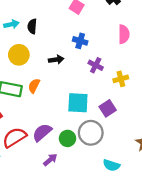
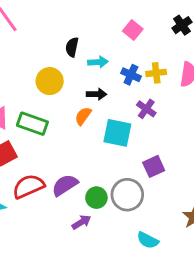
cyan arrow: (11, 24) -> (98, 62), moved
yellow cross: (121, 79) -> (156, 73), moved
orange semicircle: (34, 86) -> (83, 116), moved
cyan square: (78, 103) -> (117, 133), moved
purple arrow: (50, 160) -> (81, 222), moved

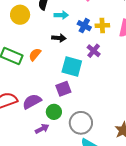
yellow circle: (50, 81) -> (20, 15), moved
orange semicircle: (83, 116) -> (35, 55), moved
purple square: (154, 166) -> (63, 89), moved
gray circle: (127, 195) -> (81, 123), moved

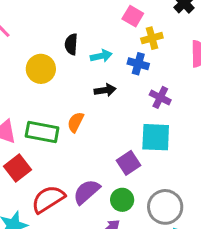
yellow cross: (102, 26) -> (152, 38), moved
cyan square: (72, 67) -> (156, 137), moved

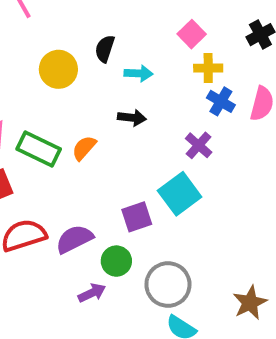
blue cross: (138, 64) -> (221, 101), moved
cyan square: (156, 137) -> (180, 194), turned 36

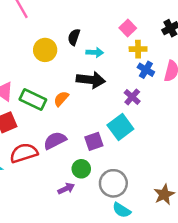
black arrow: (132, 118) -> (91, 80), size x1.6
purple semicircle: (74, 239) -> (55, 140), moved

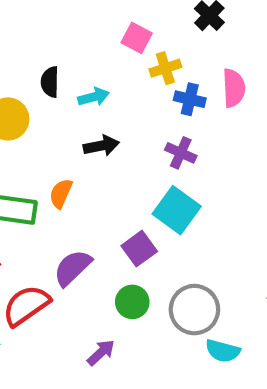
black arrow: (91, 80) -> (101, 146), size x0.7
purple arrow: (66, 189) -> (101, 353), moved

